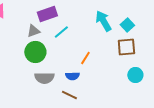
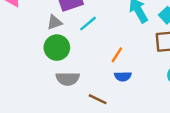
blue semicircle: (72, 76) -> (123, 76), moved

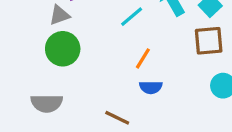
cyan line: (88, 24) -> (132, 17), moved
gray semicircle: (68, 79) -> (47, 103), moved

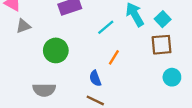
gray triangle: (59, 15) -> (23, 26), moved
blue semicircle: (151, 87) -> (95, 78), moved, turned 70

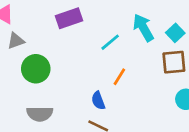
green circle: (56, 50) -> (36, 69), moved

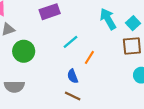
cyan line: (110, 42) -> (71, 42), moved
gray semicircle: (40, 114) -> (14, 87), moved

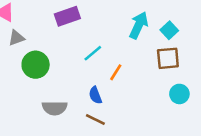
cyan arrow: (108, 19) -> (139, 25), turned 55
gray semicircle: (14, 87) -> (55, 108), moved

